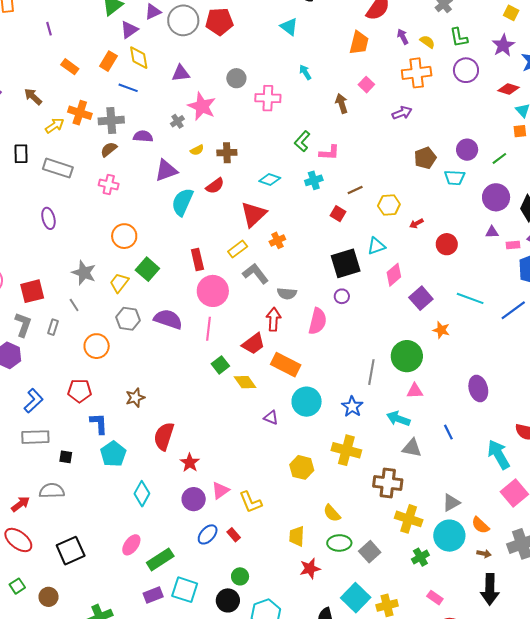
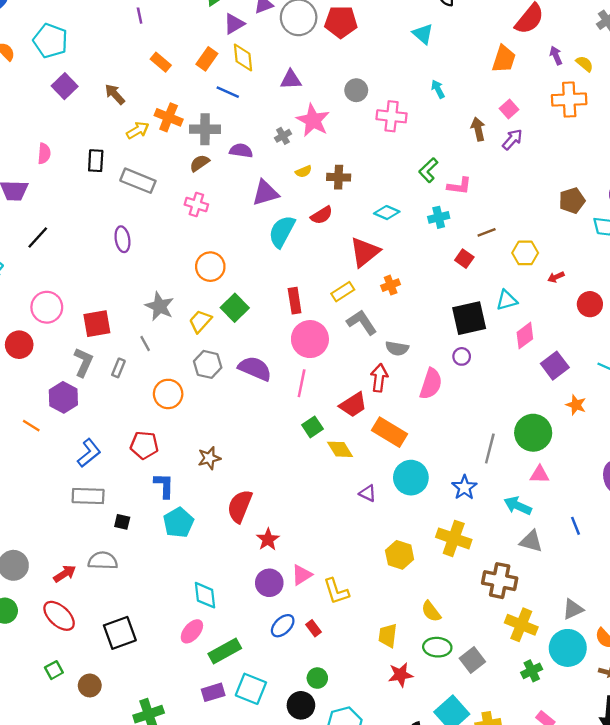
purple arrow: (402, 113) -> (512, 139), moved, turned -30
cyan diamond: (142, 494) -> (205, 595), moved, turned -40

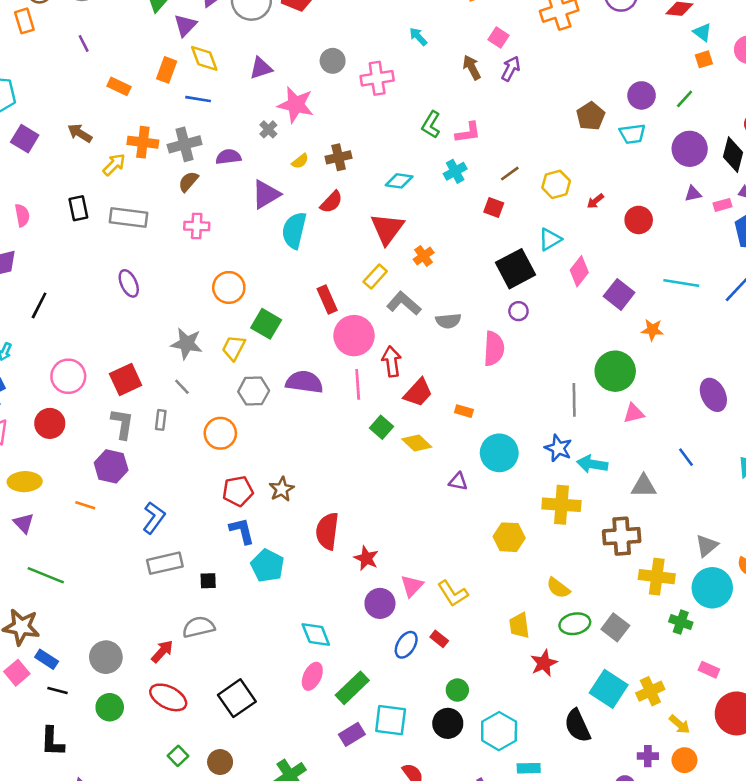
red arrow: (379, 378) -> (392, 362), moved
orange rectangle: (389, 432) -> (464, 411), size x0.5
red pentagon: (144, 445) -> (238, 491), moved
cyan arrow: (518, 506) -> (592, 464), moved
green cross: (532, 671) -> (681, 622), turned -30

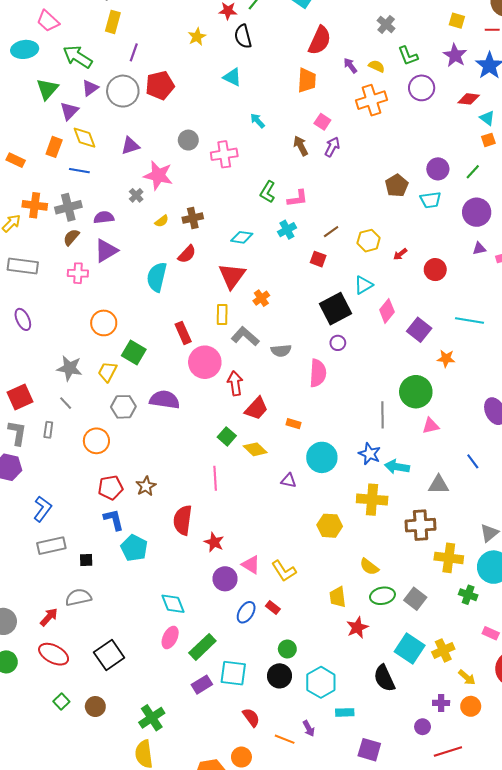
purple triangle: (266, 194) -> (106, 251), moved
yellow rectangle: (375, 276) -> (222, 315), turned -42
pink line: (358, 384) -> (215, 478), moved
pink triangle: (412, 586) -> (251, 565), turned -42

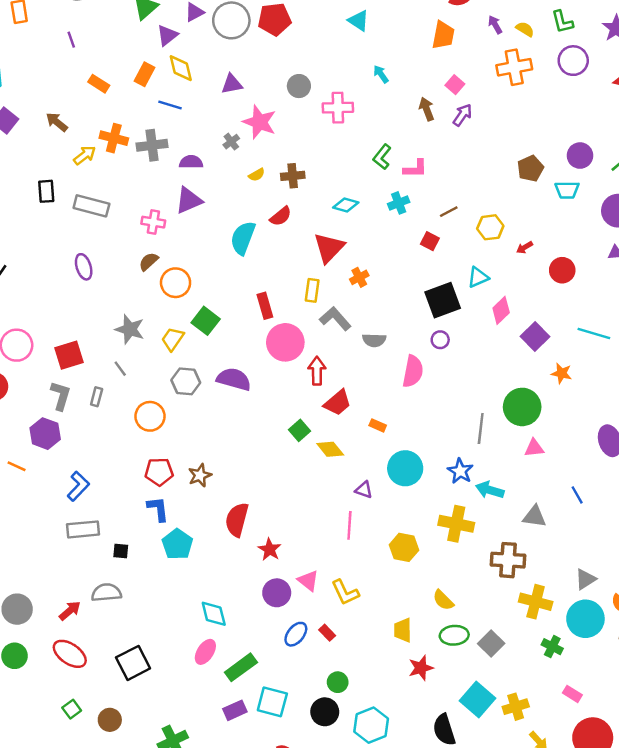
brown semicircle: (71, 237) -> (149, 262), moved
pink line: (215, 478) -> (349, 525), moved

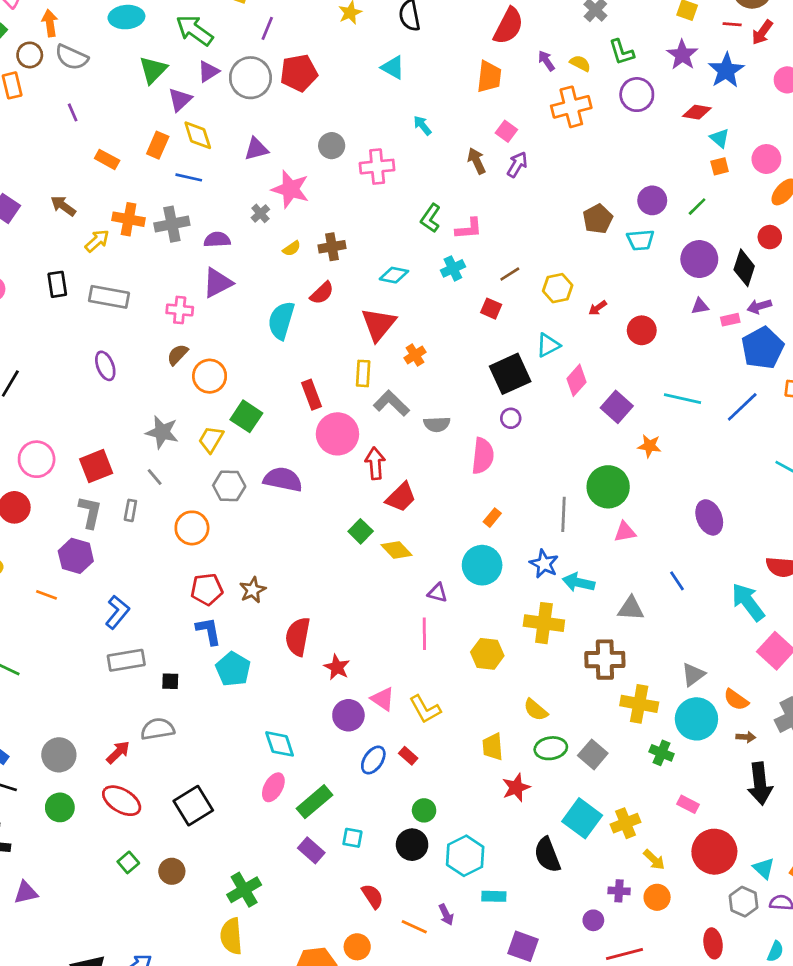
orange rectangle: (378, 425) -> (492, 518), moved, turned -70
cyan square: (272, 702) -> (352, 838), size x0.6
purple rectangle: (235, 710) -> (311, 850), turned 70

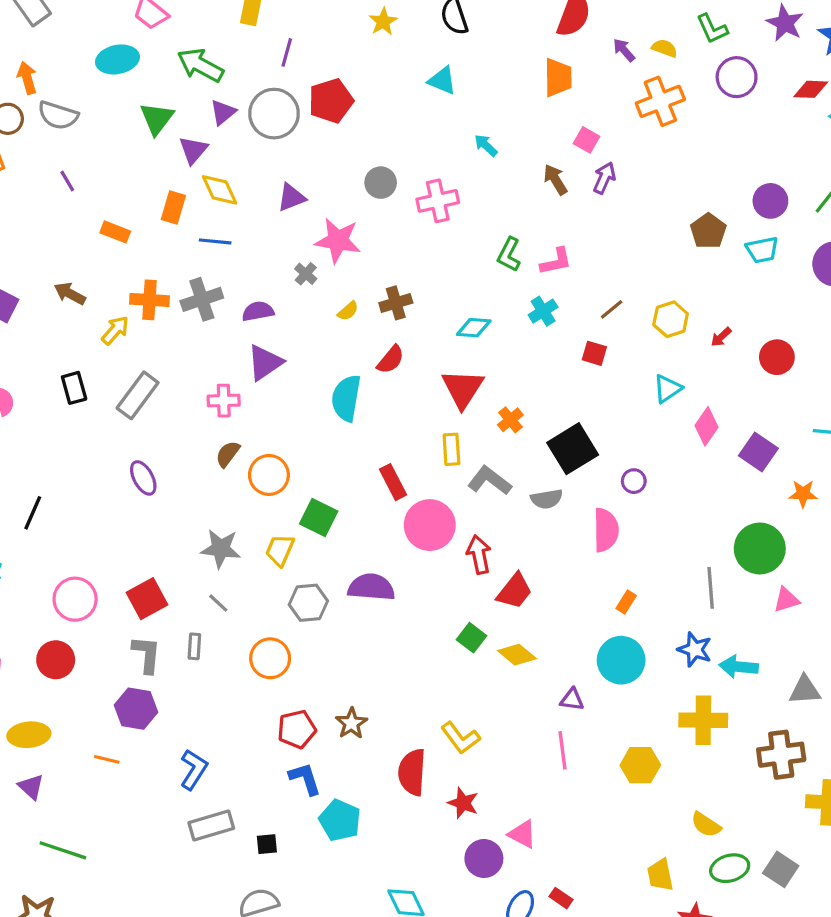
gray rectangle: (109, 297) -> (138, 395), turned -57
black square: (510, 374) -> (573, 449), moved
yellow L-shape: (425, 709) -> (460, 738), moved

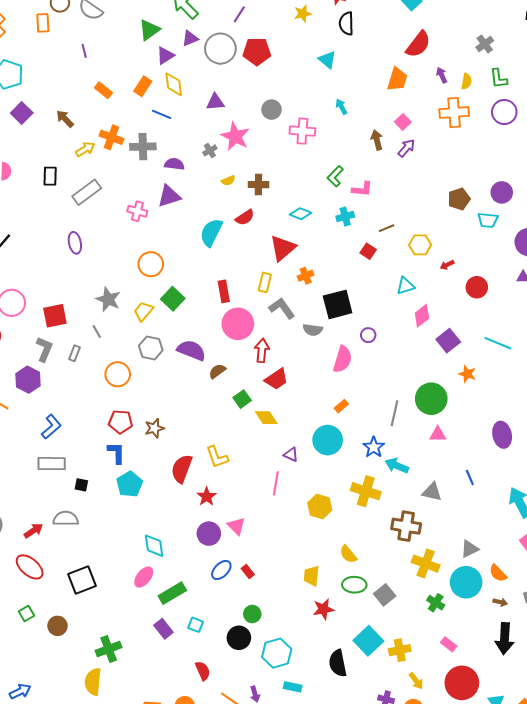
yellow semicircle: (665, 48) -> (466, 81), turned 63
brown semicircle: (228, 454) -> (217, 371), moved

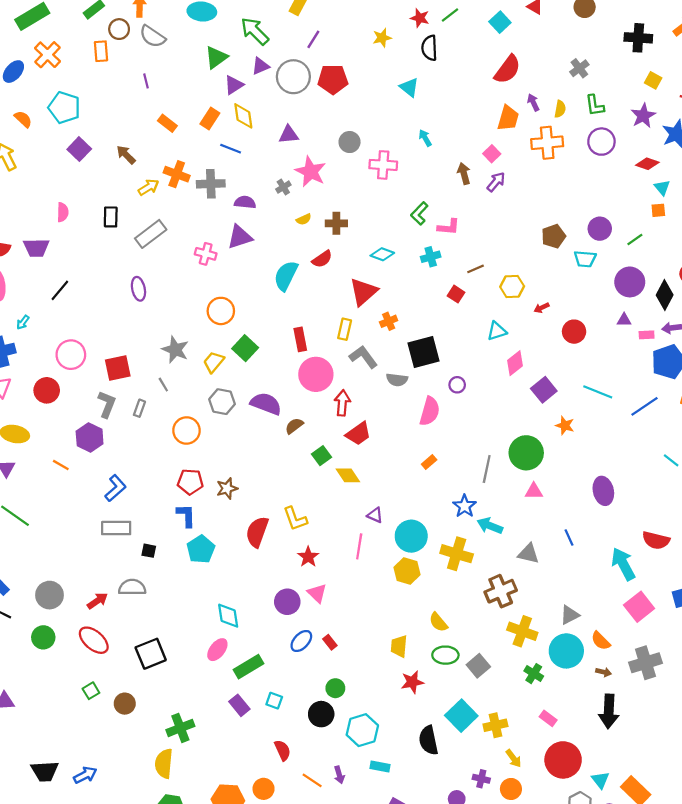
orange trapezoid: (397, 79) -> (508, 118), moved
cyan circle: (328, 440) -> (411, 536), moved
red star: (207, 497) -> (308, 557), moved
brown cross: (406, 526) -> (501, 591), turned -32

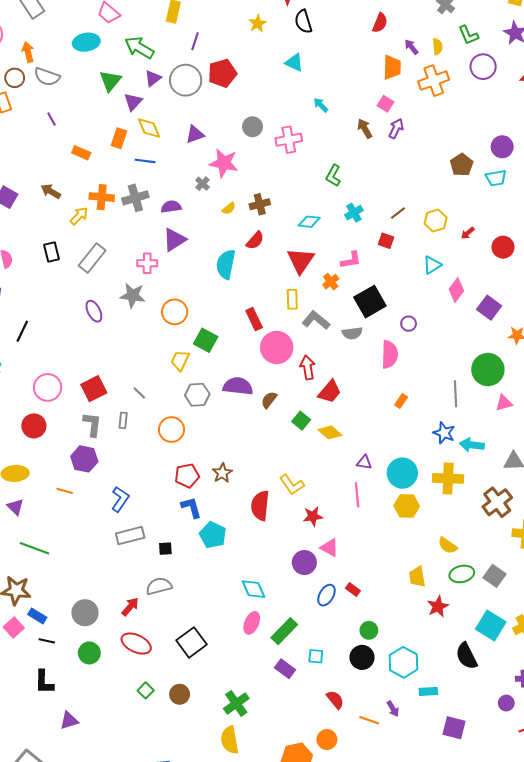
red semicircle: (507, 69) -> (380, 23), size x0.7
pink L-shape: (449, 227) -> (351, 260), moved
gray star: (175, 350) -> (133, 296), moved
red star: (308, 557) -> (313, 516), turned -30

